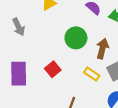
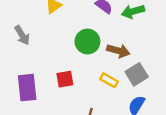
brown arrow: (102, 49) -> (118, 51), turned 96
red square: (53, 69) -> (65, 79), turned 35

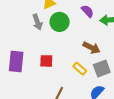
gray arrow: (22, 35) -> (37, 22), moved
green circle: (87, 42) -> (60, 22), moved

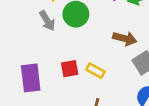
yellow rectangle: (80, 69) -> (95, 71), moved

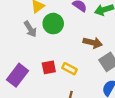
purple rectangle: (31, 78) -> (18, 75), turned 45

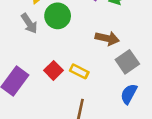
red square: (49, 67) -> (53, 70), turned -32

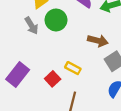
red square: (53, 70) -> (53, 79), moved

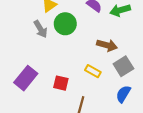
yellow rectangle: (73, 68) -> (93, 71), moved
red square: (53, 79) -> (61, 83), turned -35

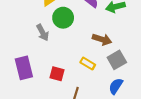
gray arrow: (41, 29) -> (43, 33), moved
purple rectangle: (26, 78) -> (24, 68), turned -55

